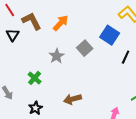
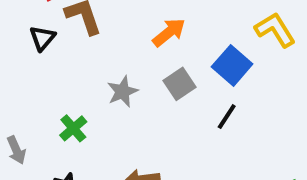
orange arrow: (61, 23) -> (169, 32), moved
black line: (126, 57) -> (227, 117), moved

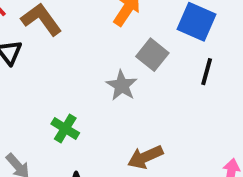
gray star: (123, 92) -> (122, 86), moved

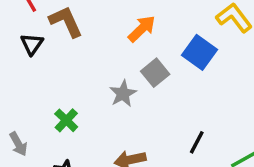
black line: (207, 72) -> (197, 142), moved

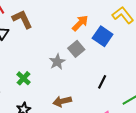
orange arrow: (142, 29) -> (80, 23), moved
black line: (197, 142) -> (102, 82), moved

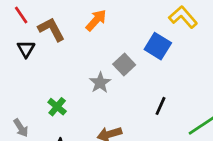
orange arrow: (80, 23) -> (96, 20), moved

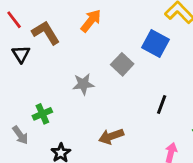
gray star: (100, 83) -> (83, 84), moved, turned 30
green cross: (57, 107) -> (42, 114), moved, turned 30

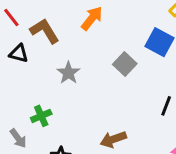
black triangle: (21, 54) -> (19, 53), turned -42
gray star: (83, 84) -> (68, 73), moved, turned -30

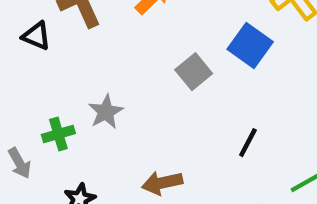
gray star: (68, 73) -> (106, 112), moved

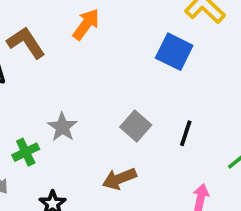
gray square: (194, 72) -> (136, 126), moved

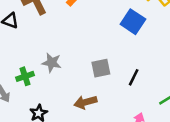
gray square: (136, 126) -> (101, 68), turned 30
gray star: (62, 127) -> (52, 63), turned -30

